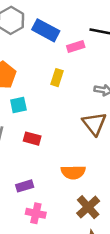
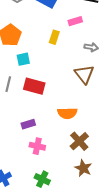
pink rectangle: (76, 46) -> (75, 21), moved
red rectangle: (32, 139) -> (34, 86), size x1.5

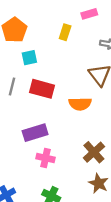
orange semicircle: (67, 113) -> (80, 104), moved
purple rectangle: (28, 124) -> (35, 133), size x1.5

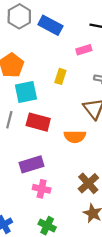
yellow rectangle: (65, 32) -> (60, 76), moved
cyan square: (29, 58) -> (26, 92), size x1.5

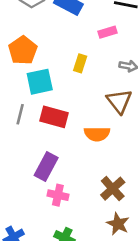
purple rectangle: (32, 164) -> (46, 166), turned -45

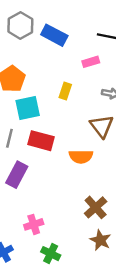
purple rectangle: (46, 166) -> (17, 175), moved
pink cross: (58, 195) -> (34, 224), moved, turned -30

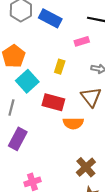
cyan square: (28, 108) -> (27, 81), turned -30
red rectangle: (41, 141) -> (53, 102), moved

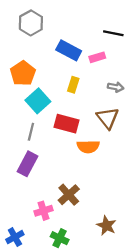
blue rectangle: (50, 18) -> (69, 50), moved
gray line: (11, 107) -> (31, 132), moved
brown cross: (86, 167) -> (69, 195), moved

